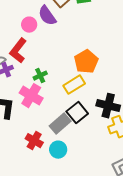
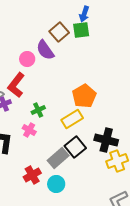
pink cross: (31, 96) -> (29, 130), size x0.6
red cross: (34, 141) -> (32, 175), turned 30

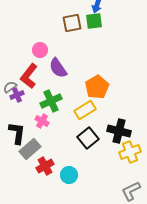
brown square: (59, 32) -> (72, 23), turned 30
purple semicircle: (45, 50) -> (58, 68), moved
green cross: (38, 110) -> (51, 101), size x1.5
gray rectangle: (58, 158) -> (30, 149), moved

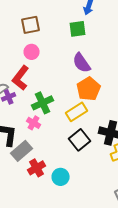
green square: (94, 21) -> (78, 29), moved
brown square: (72, 23) -> (31, 25), moved
purple semicircle: (58, 68) -> (82, 63), moved

